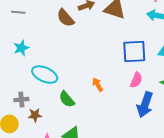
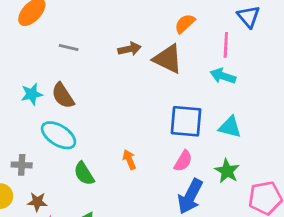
gray line: (18, 12) -> (69, 47), moved
brown semicircle: (65, 18) -> (63, 96), moved
brown star: (35, 115) -> (37, 202), moved

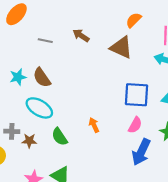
brown arrow: (130, 49) -> (81, 35), moved, turned -133
brown star: (37, 202) -> (29, 141), moved

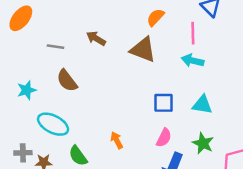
brown semicircle: (42, 78) -> (67, 81), moved
blue square: (137, 95) -> (164, 103), size x0.7

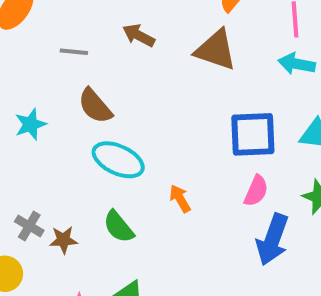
blue square: (164, 103) -> (253, 134), size x1.4
cyan ellipse: (53, 124) -> (118, 160), moved
gray cross: (23, 153) -> (29, 226), turned 35

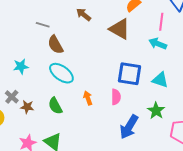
gray line: (74, 52) -> (43, 25), moved
cyan star: (30, 124) -> (21, 66), moved
pink semicircle: (256, 191) -> (116, 97), moved, turned -35

